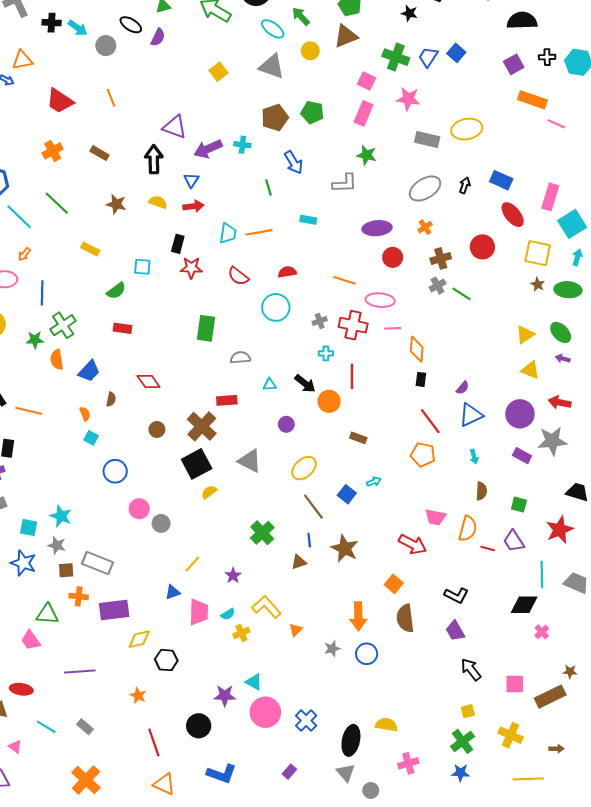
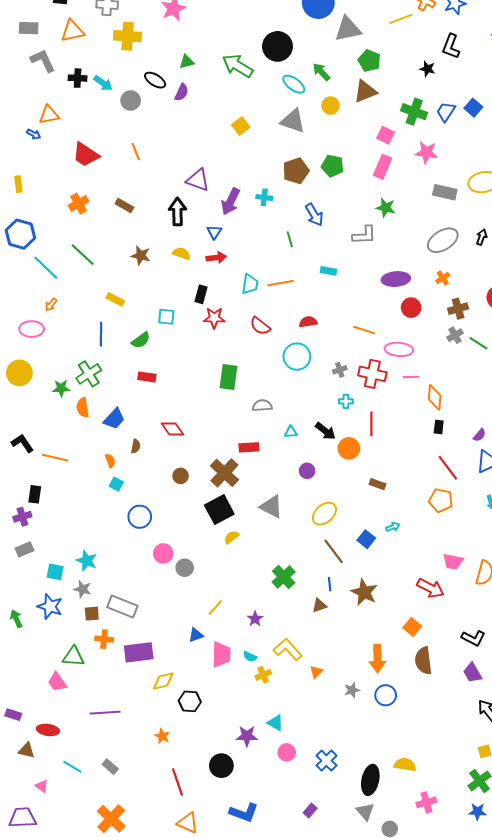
purple arrow: (208, 149) -> (231, 201), turned -40
blue line: (42, 293) -> (101, 334), moved
cyan semicircle: (228, 614) -> (250, 656), turned 56
pink circle: (265, 712) -> (287, 752), size x0.6

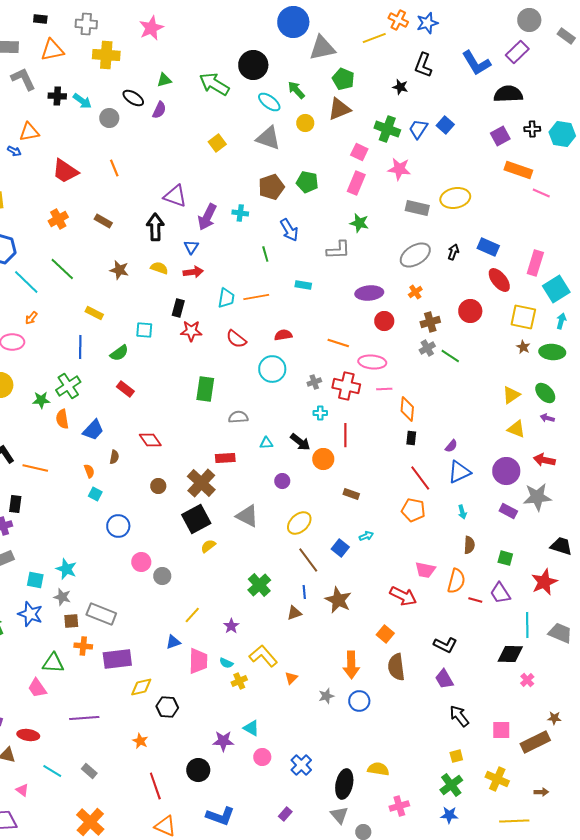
red rectangle: (147, 377) -> (125, 389), turned 30

